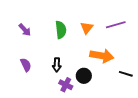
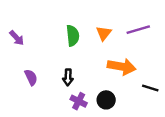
purple arrow: (25, 30) -> (17, 38), moved
black circle: (84, 76) -> (106, 100), moved

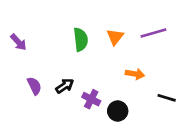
orange arrow: (122, 67) -> (135, 74), size x0.6
black arrow: (68, 77) -> (65, 86), moved, turned -126
purple cross: (79, 101) -> (91, 99), moved

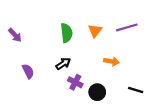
black arrow: (65, 86) -> (63, 64), moved
black line: (167, 98) -> (136, 90), moved

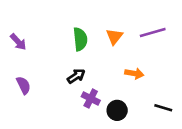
purple semicircle: (28, 71) -> (23, 85), moved

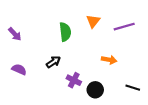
orange triangle: (114, 37) -> (93, 21), moved
black arrow: (76, 76) -> (53, 62), moved
purple semicircle: (23, 85) -> (19, 69), turned -40

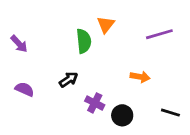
orange triangle: (93, 21) -> (106, 25), moved

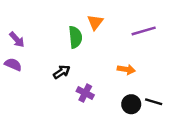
purple semicircle: (25, 89) -> (13, 64), moved
black circle: (122, 115) -> (131, 104), moved

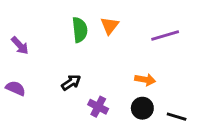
green semicircle: (75, 37) -> (80, 30), moved
purple semicircle: (13, 64) -> (16, 88), moved
black circle: (131, 104) -> (142, 108), moved

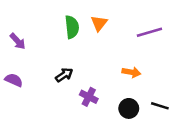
black circle: (142, 108) -> (129, 108), moved

